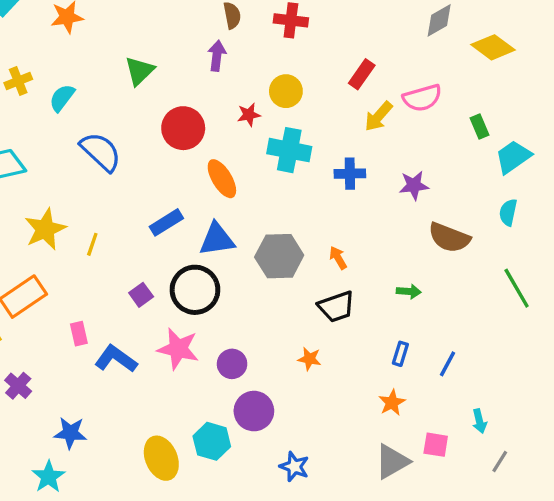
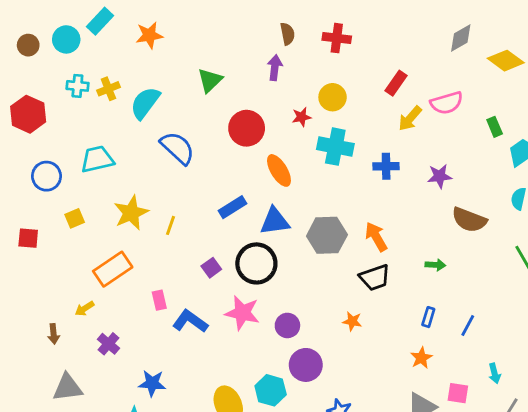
cyan semicircle: (62, 98) -> (145, 103), size x1.4
orange arrow: (338, 258) -> (376, 237), size x1.5

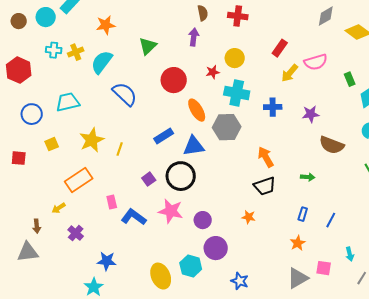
orange star: (149, 35) -> (106, 25), moved
gray hexagon: (327, 235) -> (227, 127), moved
gray triangle: (68, 387) -> (28, 252), moved

